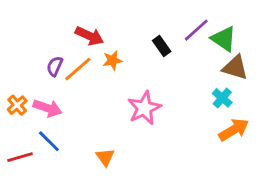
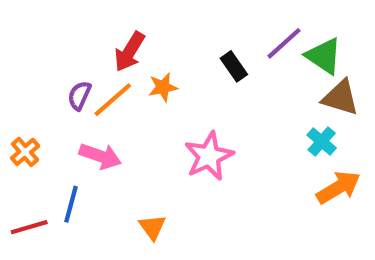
red arrow: (89, 36) -> (129, 52), turned 96
pink arrow: (48, 108) -> (100, 156), moved
blue line: (49, 141) -> (71, 204), turned 60

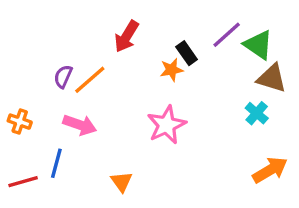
red arrow: (129, 52) -> (127, 36), moved
orange star: (163, 87) -> (172, 70), moved
orange cross: (25, 152) -> (20, 122), turned -30
orange arrow: (338, 187) -> (270, 170), moved

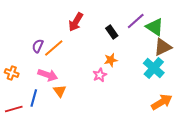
orange star: (172, 70) -> (111, 60), moved
brown triangle: (272, 78) -> (163, 47), turned -42
cyan cross: (257, 113) -> (154, 68), size x1.5
pink star: (167, 125) -> (100, 75), size x0.6
orange triangle: (121, 182) -> (60, 91), moved

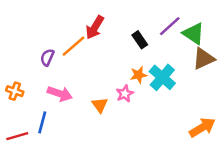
orange line: (54, 48) -> (74, 46), moved
cyan cross: (154, 68) -> (162, 77), moved
orange triangle: (60, 91) -> (100, 105), moved

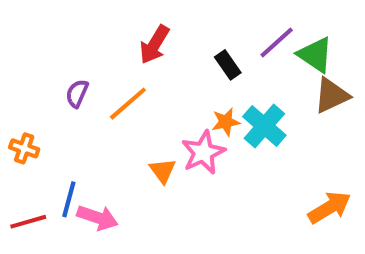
orange line: (74, 46) -> (128, 104), moved
pink arrow: (60, 94) -> (97, 218), moved
pink star: (125, 94) -> (203, 152), size x1.5

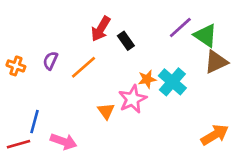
black rectangle: (228, 65) -> (126, 41), moved
orange cross: (24, 148) -> (16, 66), moved
blue line: (69, 199) -> (34, 122), moved

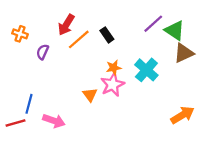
red arrow: (101, 29) -> (66, 25), moved
orange cross: (16, 66) -> (20, 34), moved
orange line: (84, 67) -> (79, 39), moved
orange star: (147, 79) -> (114, 68), moved

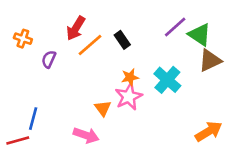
pink arrow: (54, 121) -> (86, 135), moved

